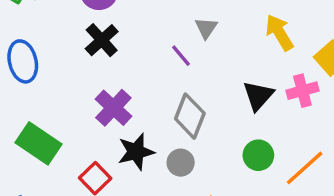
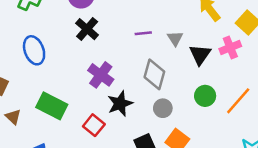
gray triangle: (206, 28) -> (175, 38), moved
purple line: (181, 56) -> (143, 33), turned -49
gray circle: (181, 163) -> (163, 108), moved

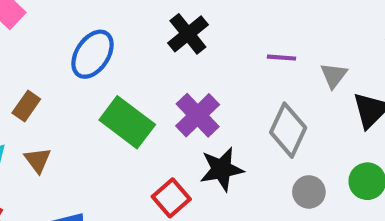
blue ellipse: (34, 50) -> (93, 54), turned 44
green rectangle: (52, 106) -> (127, 122), moved
gray circle: (163, 108) -> (309, 192), moved

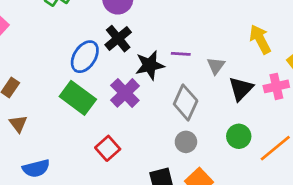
blue ellipse: (93, 54) -> (85, 57), moved
black star: (222, 169) -> (150, 65), moved
gray circle: (309, 192) -> (186, 142), moved

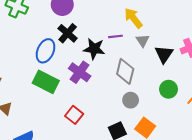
yellow arrow: (260, 39) -> (133, 18), moved
black star: (150, 65) -> (94, 49), turned 30

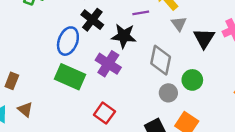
purple line: (115, 36) -> (141, 13), moved
green circle: (169, 89) -> (192, 80), moved

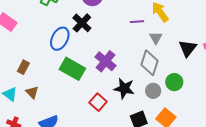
black cross: (92, 20) -> (82, 23), moved
gray triangle: (179, 24) -> (156, 38), moved
black star: (124, 36) -> (124, 88), moved
blue ellipse: (68, 41) -> (60, 39), moved

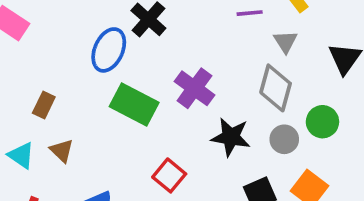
red square: (98, 102) -> (169, 175), moved

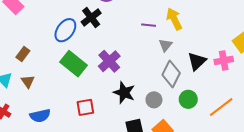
gray diamond: (276, 88) -> (171, 74), moved
green circle: (322, 122) -> (188, 99), moved
red square: (169, 175) -> (85, 107), turned 30

